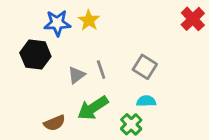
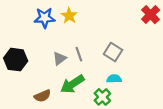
black hexagon: (35, 55) -> (16, 60), moved

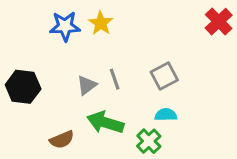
gray square: (113, 52) -> (164, 76), turned 30
green arrow: (72, 84) -> (105, 123), turned 50

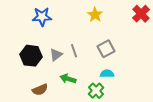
yellow star: (101, 23) -> (95, 15), moved
black hexagon: (23, 87) -> (31, 56), moved
green arrow: (105, 123) -> (68, 79), size x0.7

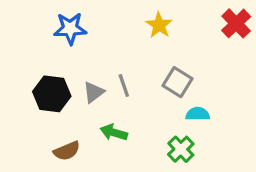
gray square: (106, 49) -> (177, 82), turned -30
cyan semicircle: (107, 74) -> (198, 114), moved
green cross: (96, 91) -> (181, 149), moved

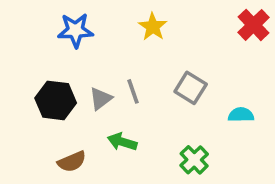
yellow star: (159, 25) -> (153, 27), moved
cyan semicircle: (198, 114) -> (241, 115), moved

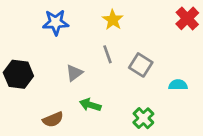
gray line: (133, 91) -> (107, 54), moved
black hexagon: (56, 100) -> (18, 74), moved

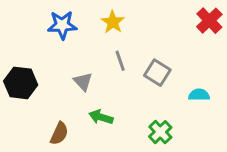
yellow star: (113, 20) -> (113, 22), moved
gray triangle: (74, 73) -> (83, 81), turned -36
brown semicircle: (53, 119) -> (59, 133), turned -42

